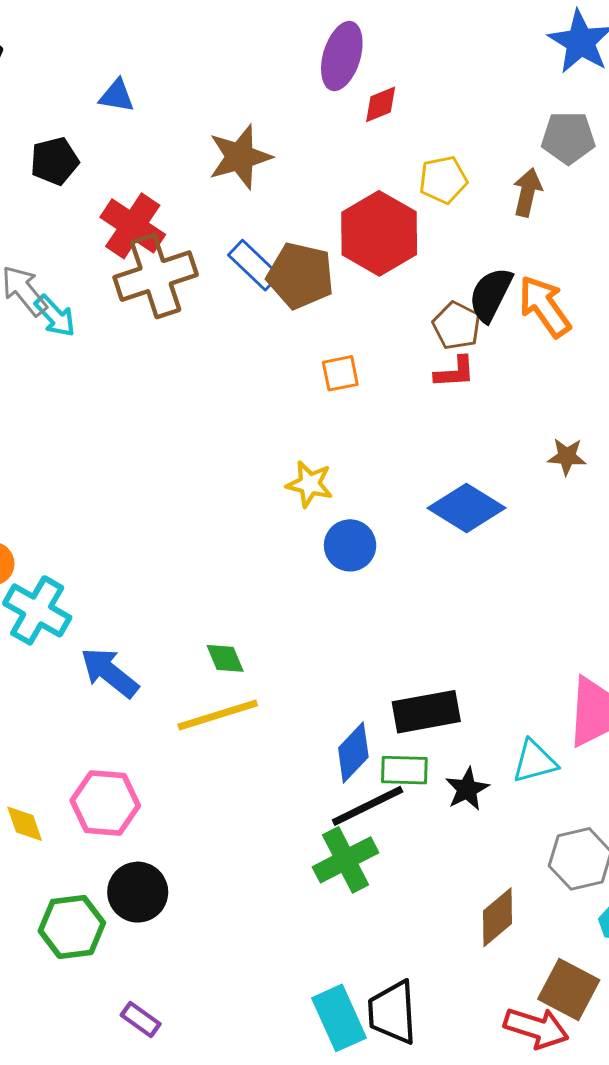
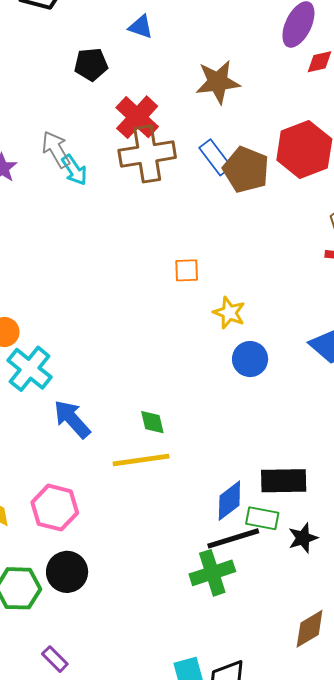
orange square: (340, 373) -> (187, 270), moved

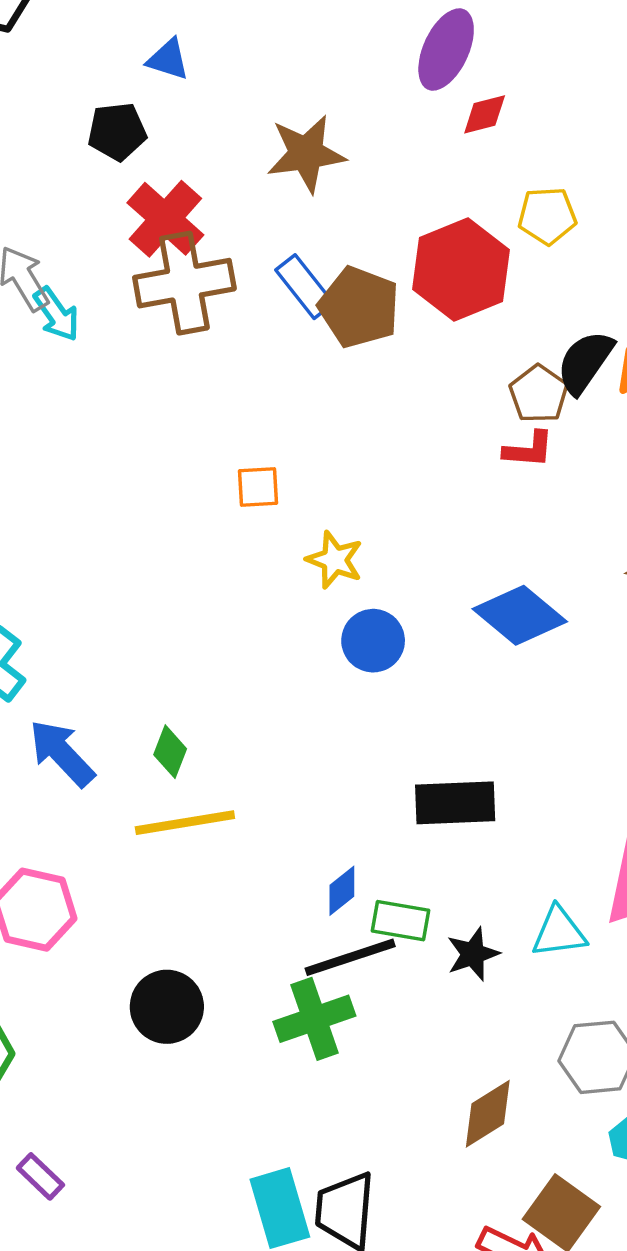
black pentagon: (91, 64) -> (117, 132), moved
green diamond: (152, 422) -> (170, 752), moved, turned 36
black rectangle: (284, 481) -> (455, 803), moved
blue diamond: (229, 501) -> (342, 891), size x0.7
black circle: (67, 572) -> (167, 1007), moved

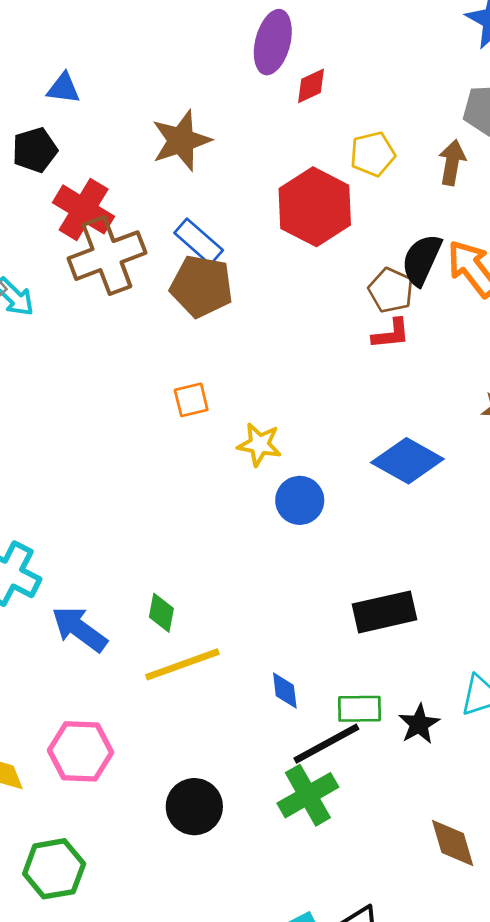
brown pentagon: (359, 307) -> (201, 286), moved
blue diamond: (342, 891) -> (285, 691), moved, turned -48
brown diamond: (488, 1114) -> (453, 843), turned -64

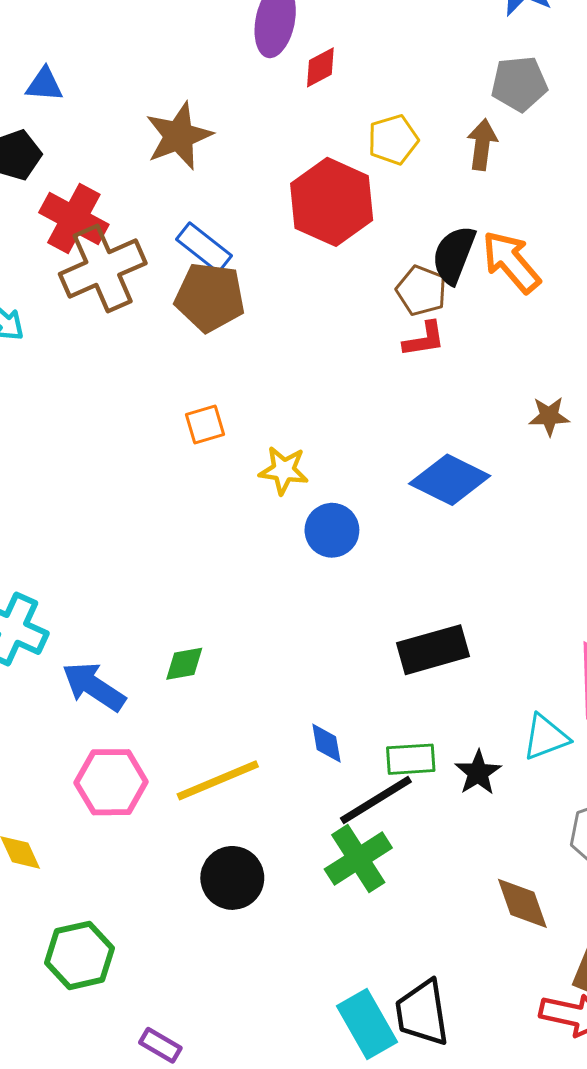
green diamond: (161, 613) -> (184, 664), turned 72
yellow line: (182, 664) -> (218, 780), moved
pink hexagon: (80, 751) -> (111, 782), moved

